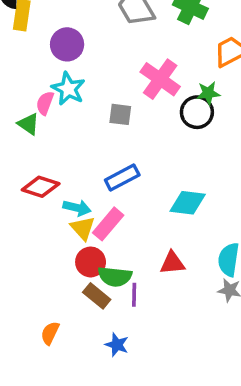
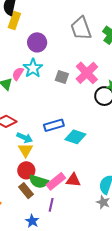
gray square: (120, 114) -> (62, 77), moved
cyan diamond: (188, 203) -> (75, 137), moved
pink rectangle: (108, 224) -> (56, 181), moved
purple line: (134, 295) -> (51, 205), moved

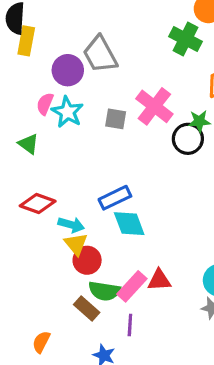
gray trapezoid: (81, 28) -> (100, 54), moved
pink semicircle: (18, 74) -> (45, 104), moved
cyan diamond: (75, 137) -> (129, 224), moved, turned 60
red circle: (26, 170) -> (87, 260), moved

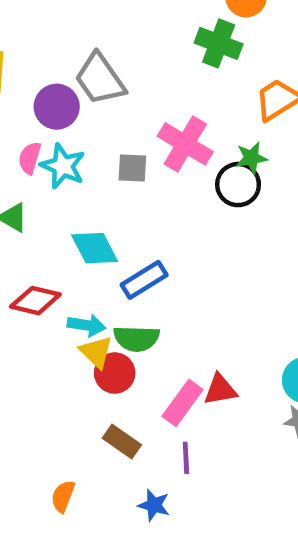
cyan diamond: (129, 224) -> (95, 248), moved
green semicircle: (104, 291) -> (136, 338), moved

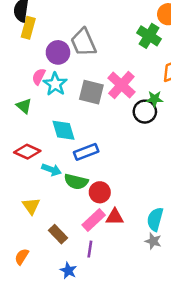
gray square: (132, 168) -> (91, 92), size x1.5
yellow triangle: (96, 352) -> (31, 206), moved
red circle: (115, 373) -> (100, 192), moved

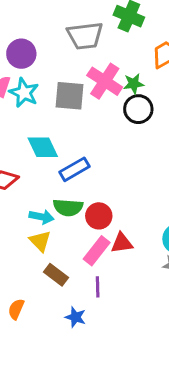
gray trapezoid: (83, 42) -> (85, 36), moved, turned -64
green star: (155, 99) -> (134, 84), moved
cyan arrow: (51, 170) -> (41, 217), moved
yellow triangle: (31, 206) -> (40, 241), moved

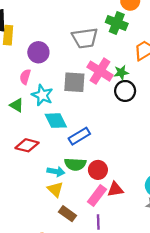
cyan star: (24, 93) -> (42, 95), moved

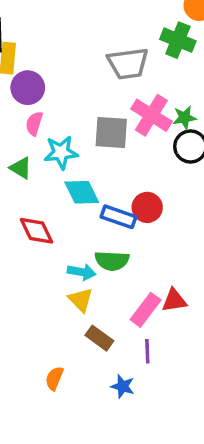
purple circle: (38, 52) -> (28, 88), moved
cyan star: (42, 95) -> (61, 152), turned -30
blue rectangle: (79, 136) -> (119, 217), turned 50
red diamond: (27, 145) -> (36, 231), turned 50
red circle: (98, 170) -> (147, 207), moved

